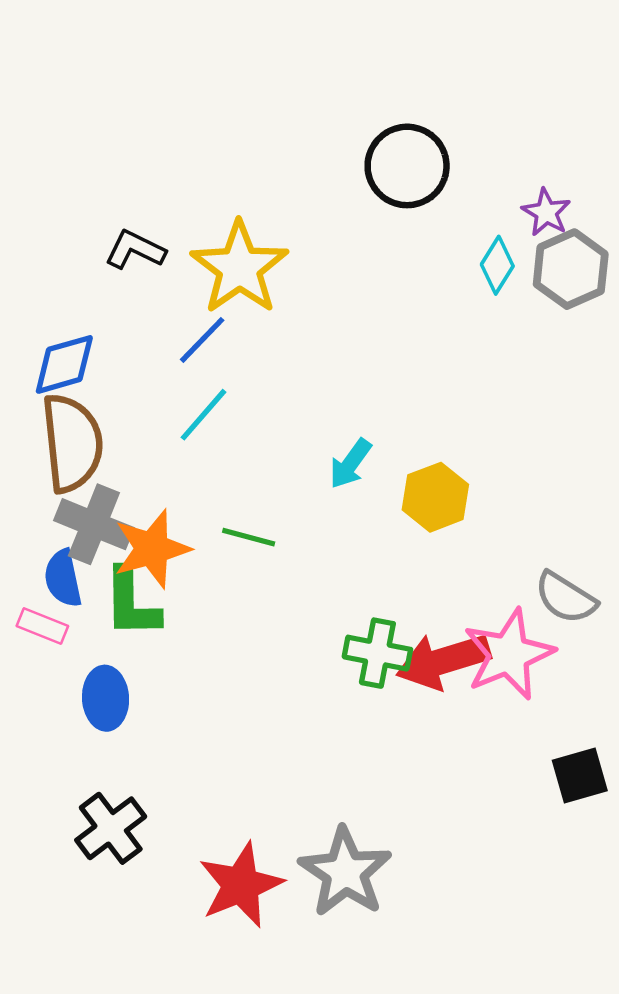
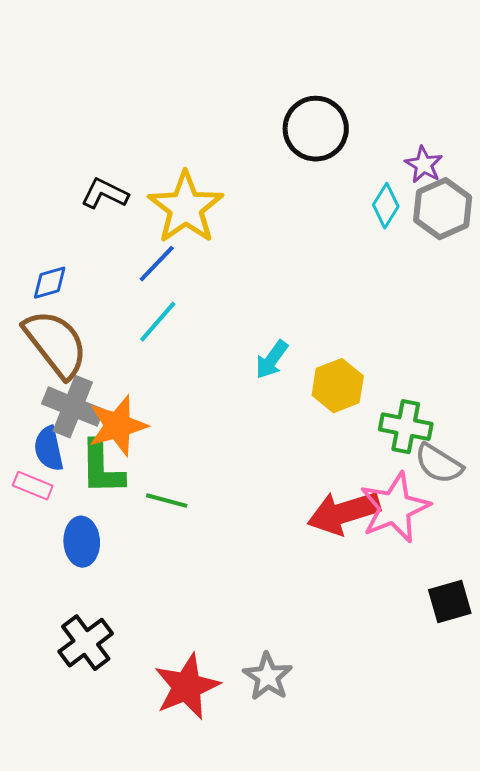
blue diamond: (64, 364) -> (50, 283), size x0.7
brown semicircle: (72, 443) -> (56, 344), turned -32
green line: (249, 537) -> (167, 501), moved
green cross: (377, 653) -> (406, 427), moved
gray star: (345, 872) -> (268, 677), size x0.7

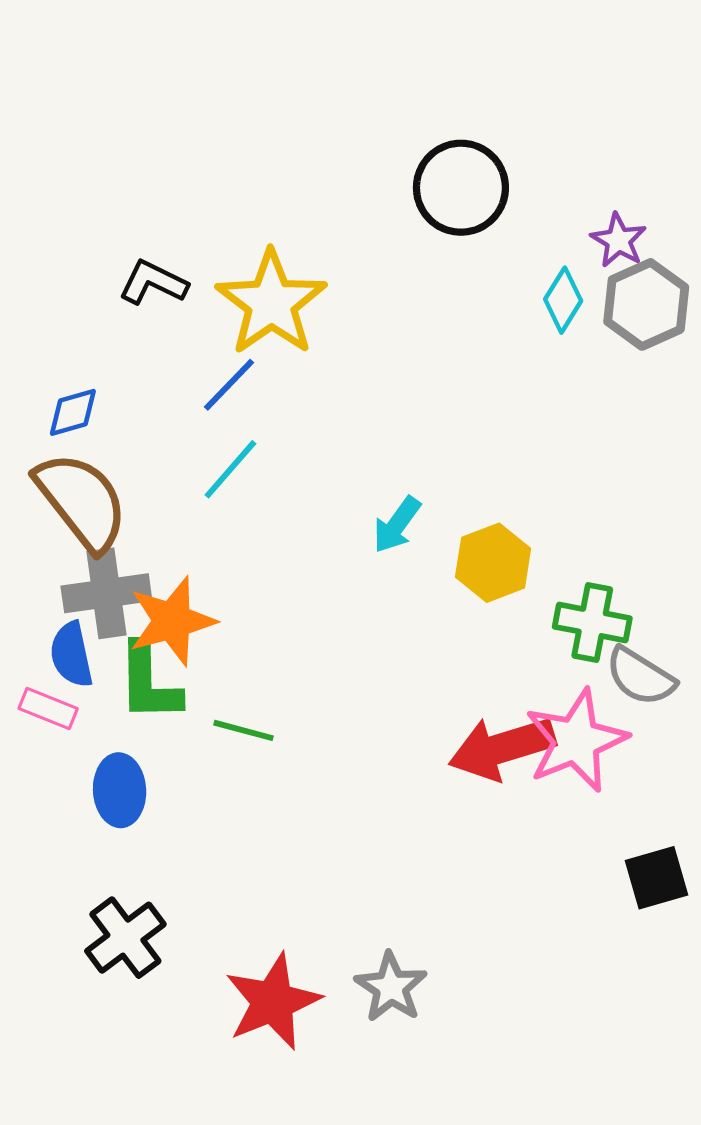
gray cross: (73, 407) -> (106, 593), turned -30

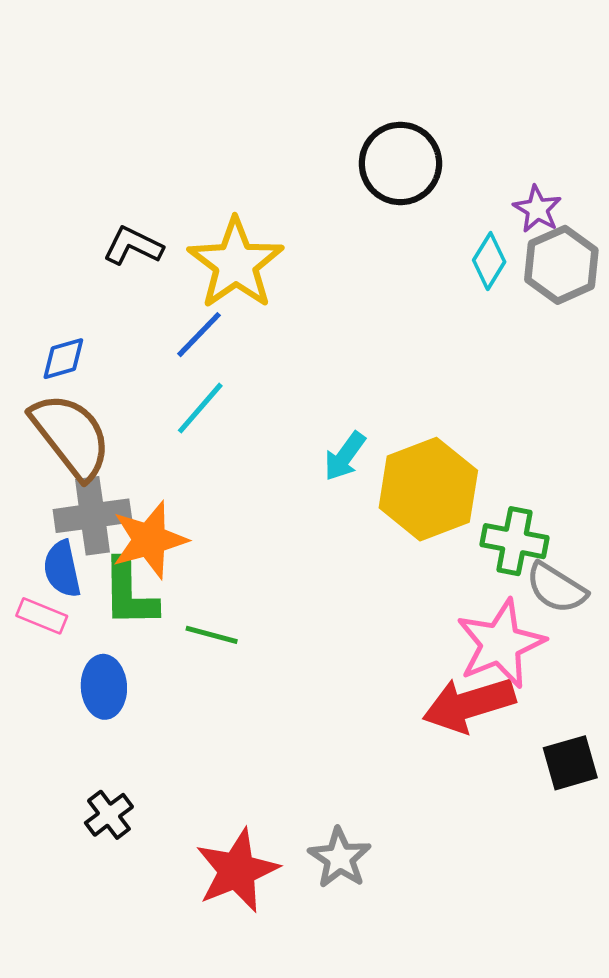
yellow hexagon: (493, 563) -> (428, 489), size x1.5
red arrow: (502, 748) -> (469, 705), moved
black cross: (125, 938) -> (109, 815), size x0.7

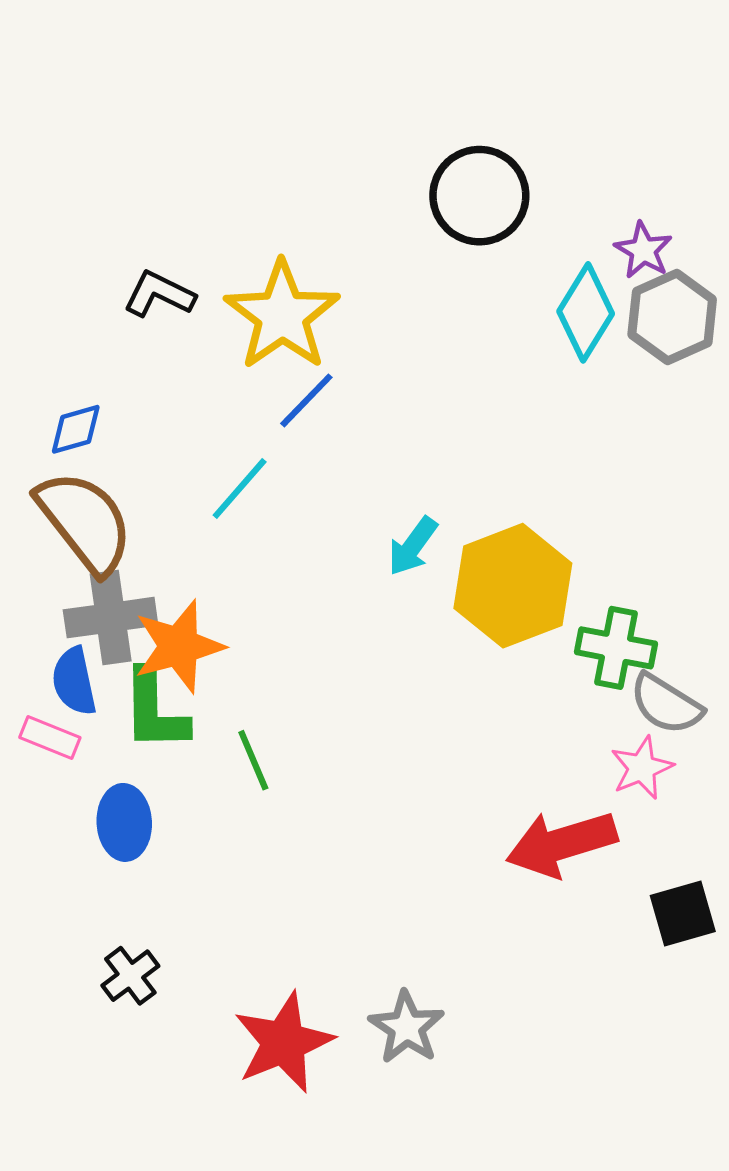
cyan diamond: (489, 261) -> (586, 312), size x1.4
blue line: (199, 335) -> (306, 400), moved
green line: (212, 635) -> (253, 760), turned 52
pink star: (501, 644) -> (642, 768), moved, size x0.6

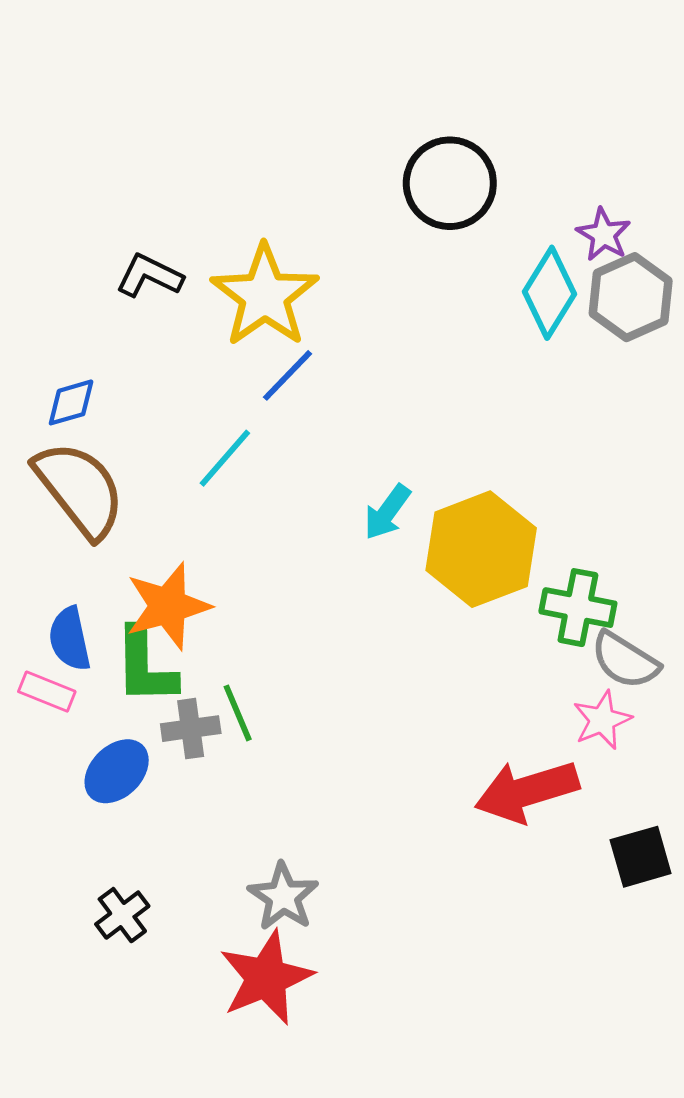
gray cross: (111, 618) -> (191, 729), moved, size x0.7
blue ellipse: (124, 822) -> (117, 771), turned 48
gray star: (407, 1027) -> (283, 897), moved

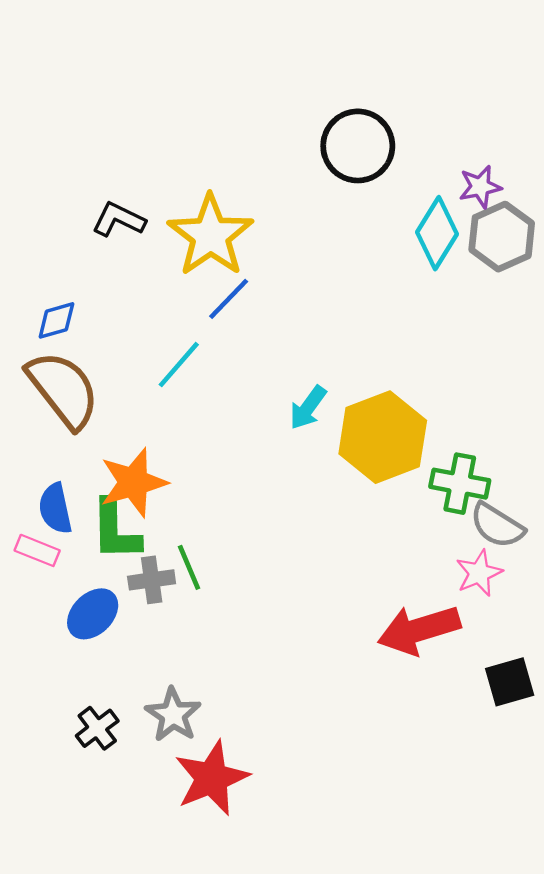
purple star: (604, 234) -> (480, 187), turned 30
gray star: (283, 897) -> (173, 715), moved

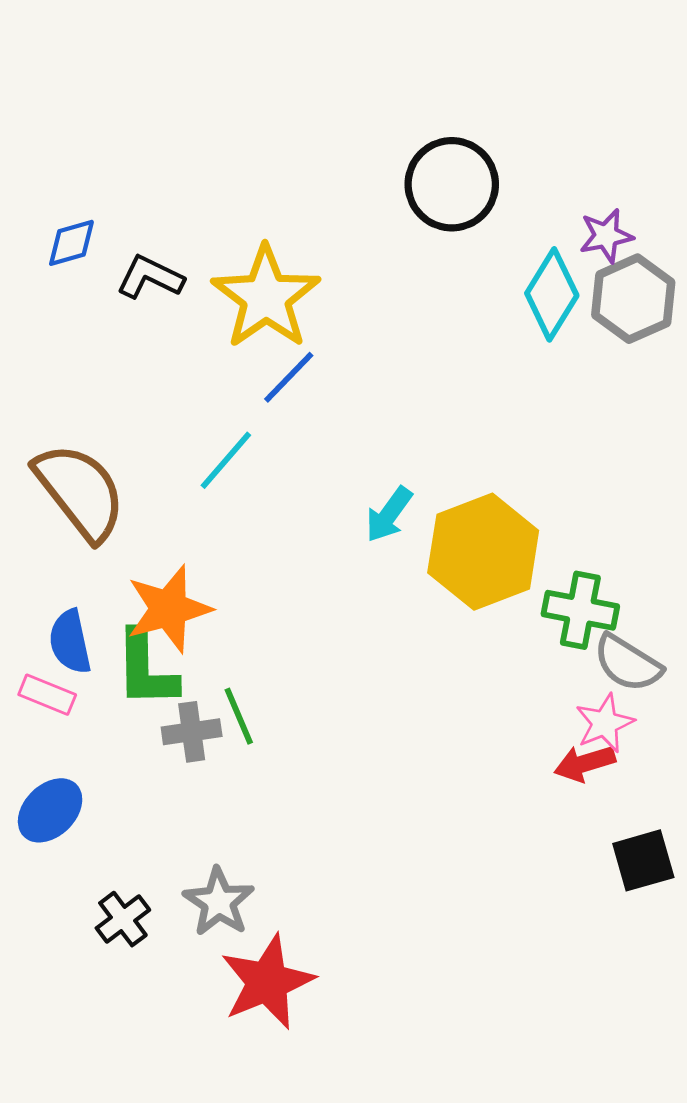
blue diamond: (56, 320) -> (71, 243), moved
blue ellipse: (93, 614) -> (50, 810), moved
red arrow: (419, 630) -> (585, 763), moved, size x0.6

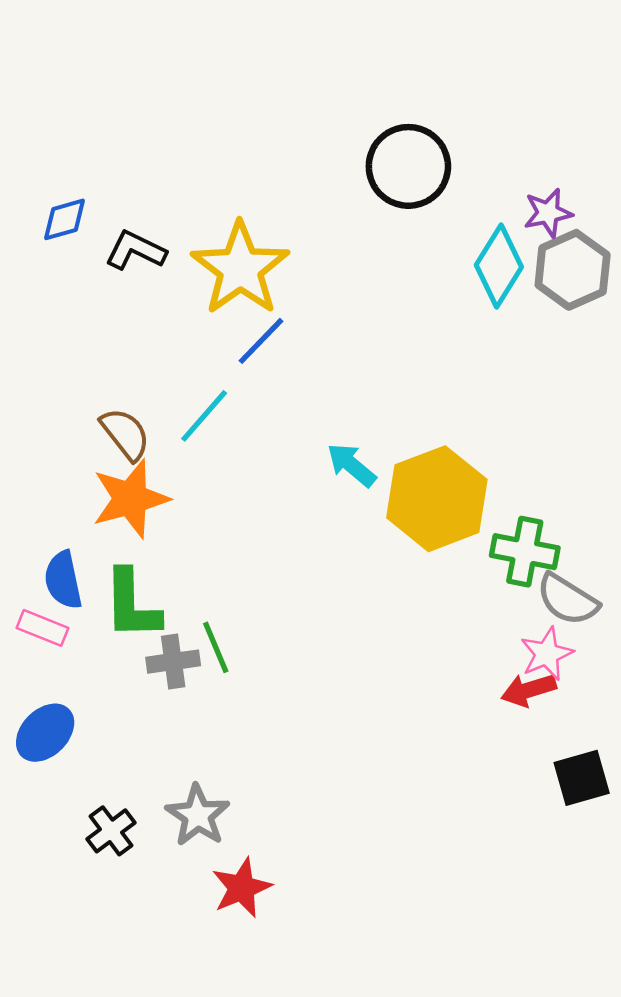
brown semicircle: (80, 492) -> (125, 434), moved, size x0.6
cyan arrow: (389, 514) -> (351, 465), turned 94
orange star: (169, 609) -> (130, 499), moved
red star: (267, 982) -> (242, 888), size x0.7

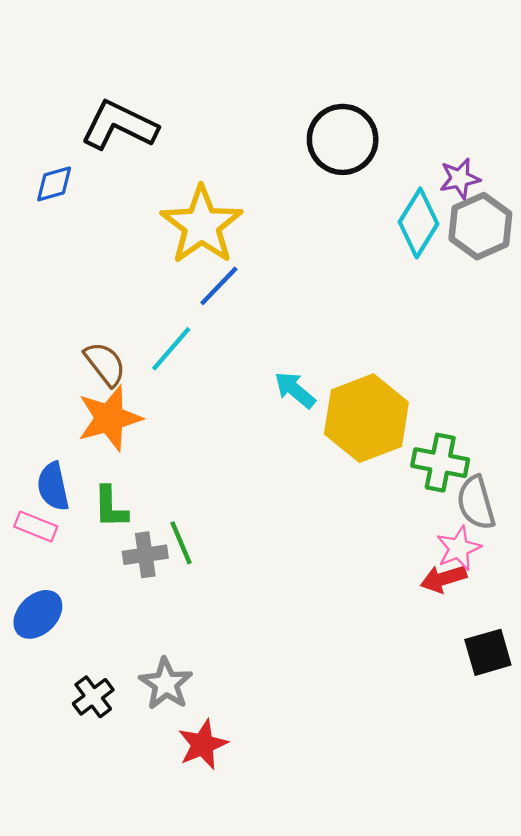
black L-shape: (136, 250) -> (119, 125), moved, size x1.5
gray semicircle: (567, 599) -> (476, 503), turned 42
green L-shape: (132, 605) -> (111, 507), size x0.7

